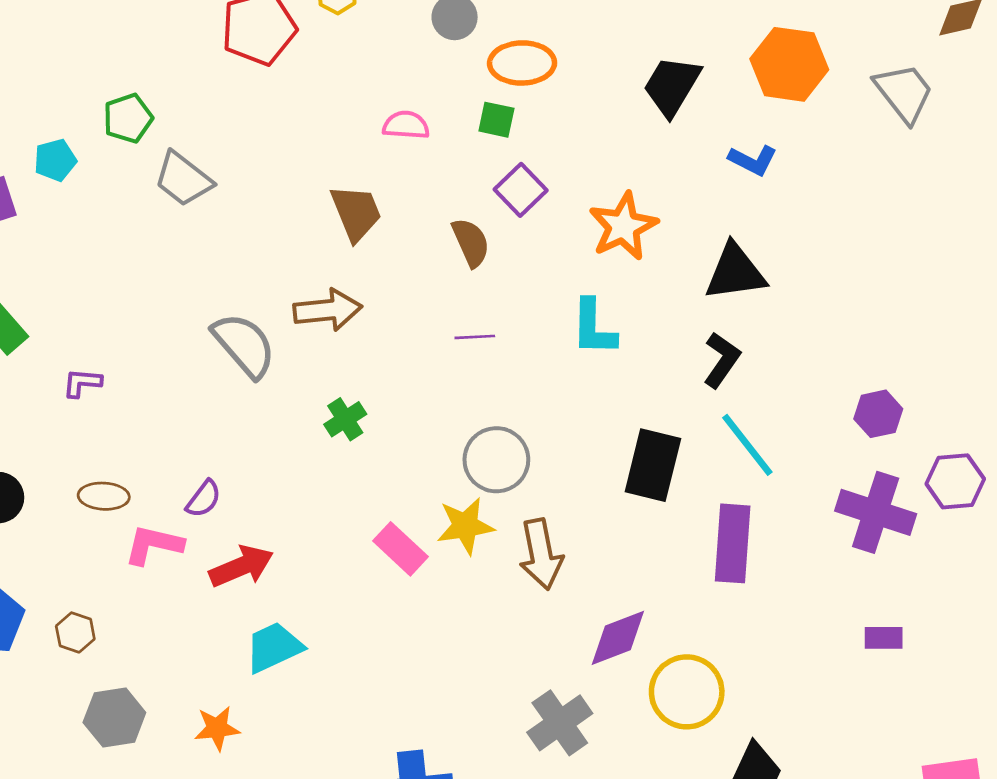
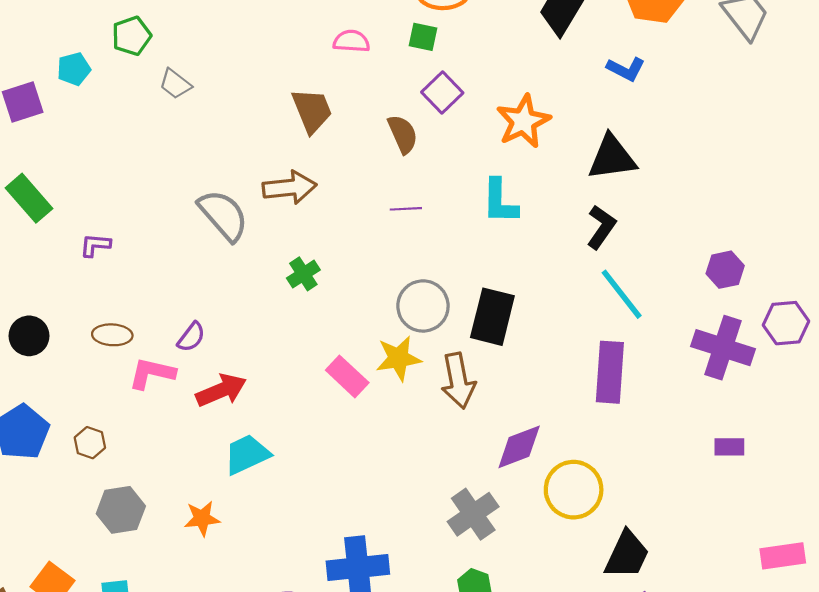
gray trapezoid: (183, 179) -> (175, 84), size x0.7
black rectangle: (653, 465) -> (492, 317), moved

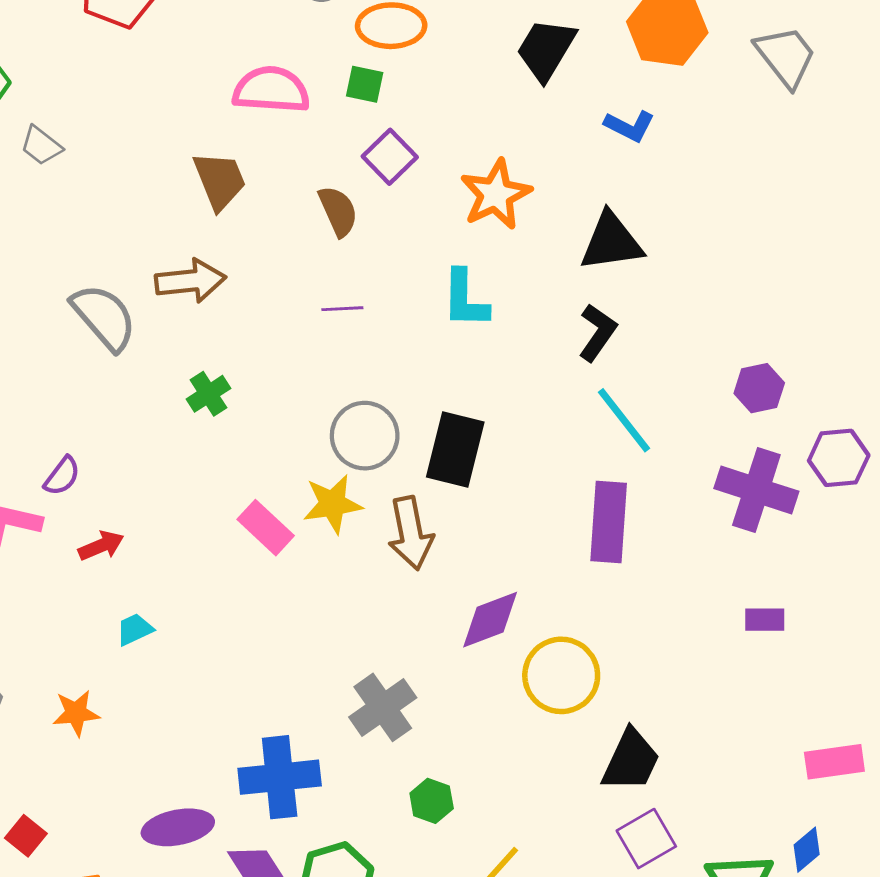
pink semicircle: (351, 41) -> (271, 90), size x1.6
red arrow: (221, 390) -> (101, 546), size x0.7
cyan trapezoid: (247, 454) -> (135, 629), size x0.6
gray cross: (473, 514) -> (383, 707), moved

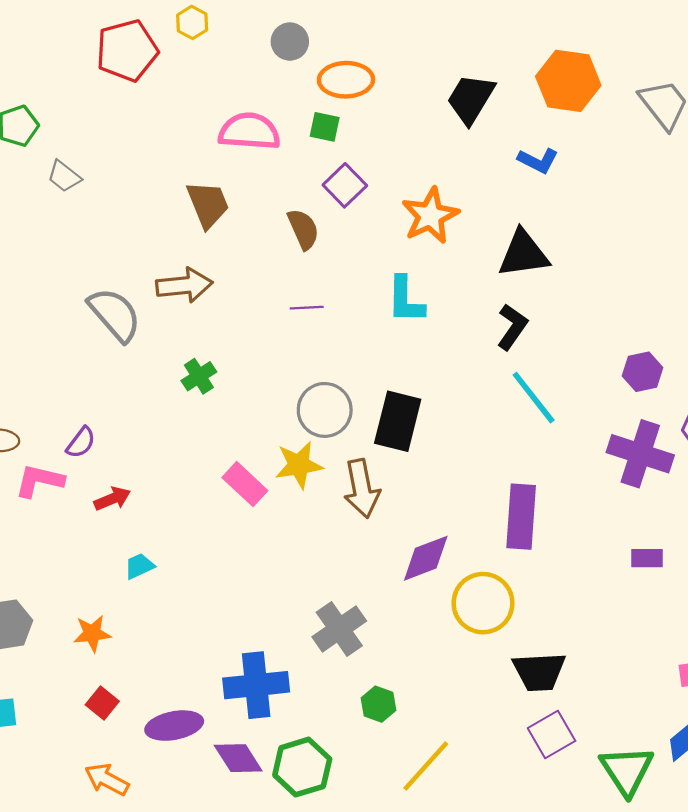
purple rectangle: (609, 522) -> (521, 517), moved
black trapezoid: (631, 760) -> (539, 672), turned 62
red square: (26, 836) -> (102, 703), moved

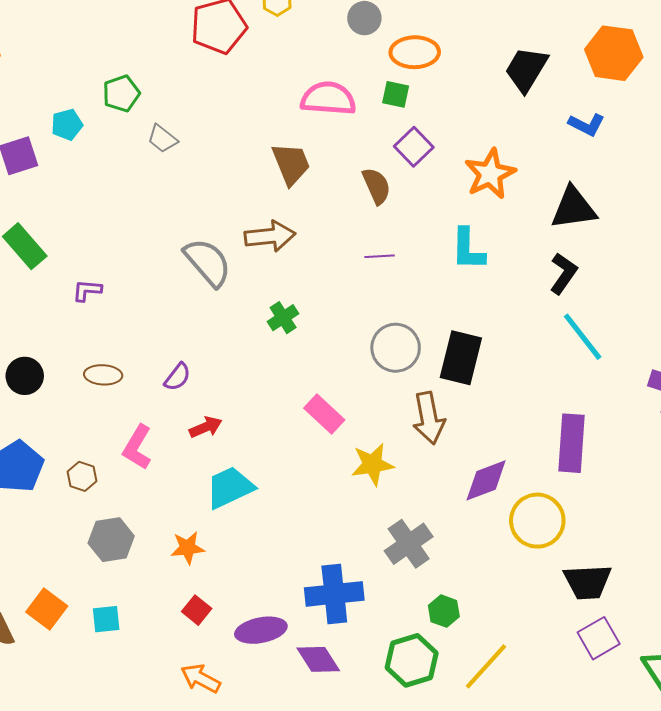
yellow star: (299, 465) -> (372, 464), moved
pink L-shape: (39, 481) -> (137, 447), moved, turned -72
cyan trapezoid: (139, 566) -> (230, 487), size x1.8
green hexagon: (302, 767) -> (412, 660), moved

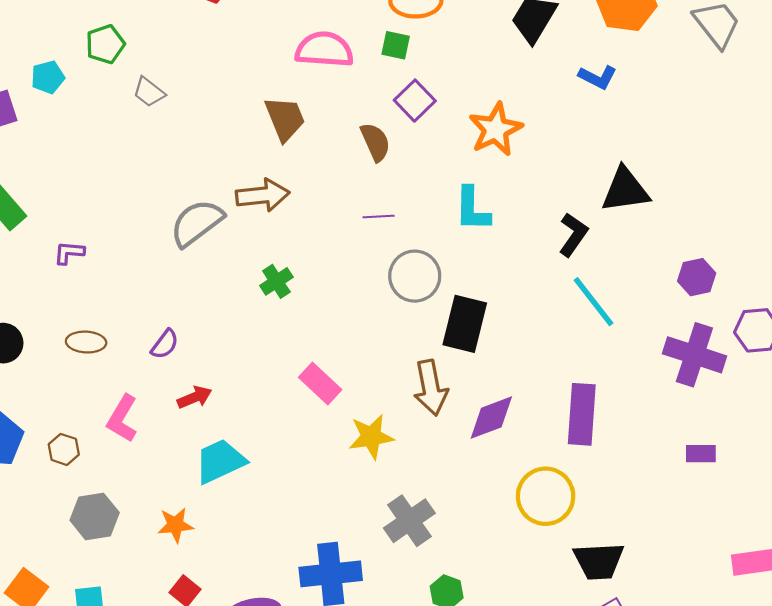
black triangle: (573, 208) -> (625, 190), moved
gray semicircle: (208, 262) -> (197, 223), turned -86
gray circle: (396, 348) -> (415, 276), moved
purple diamond: (486, 480) -> (491, 418), moved

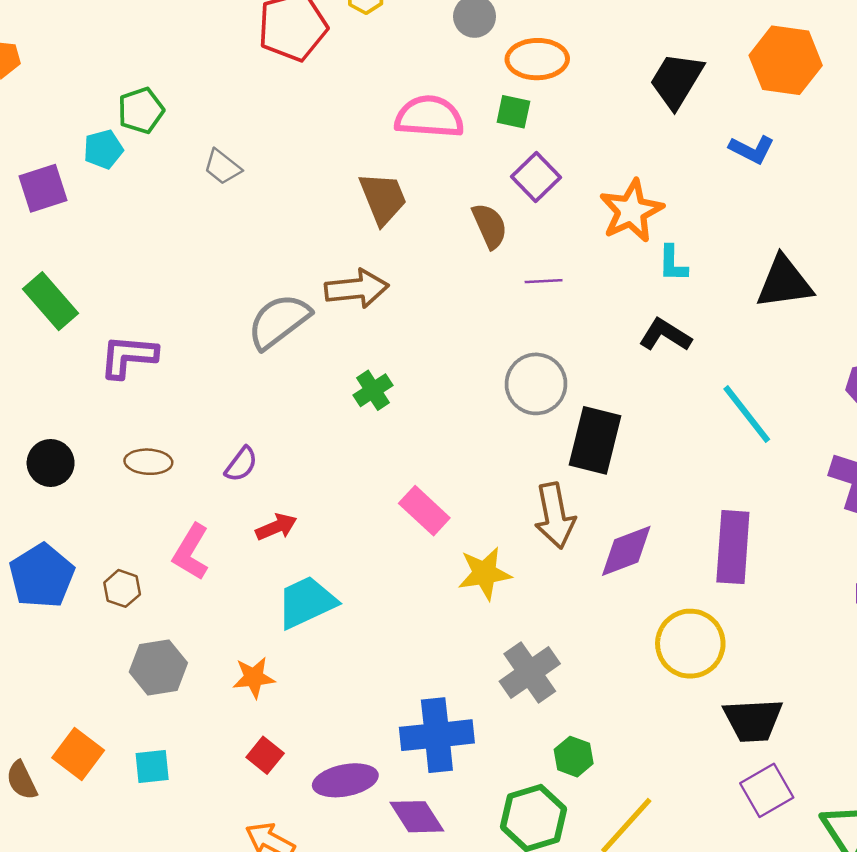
green pentagon: (105, 44) -> (141, 110), moved
cyan L-shape: (472, 209) -> (673, 264), moved, size x0.7
purple line: (379, 217) -> (544, 281), moved
black L-shape: (573, 235) -> (665, 335), moved, turned -93
purple L-shape: (69, 253) -> (128, 356), size x1.6

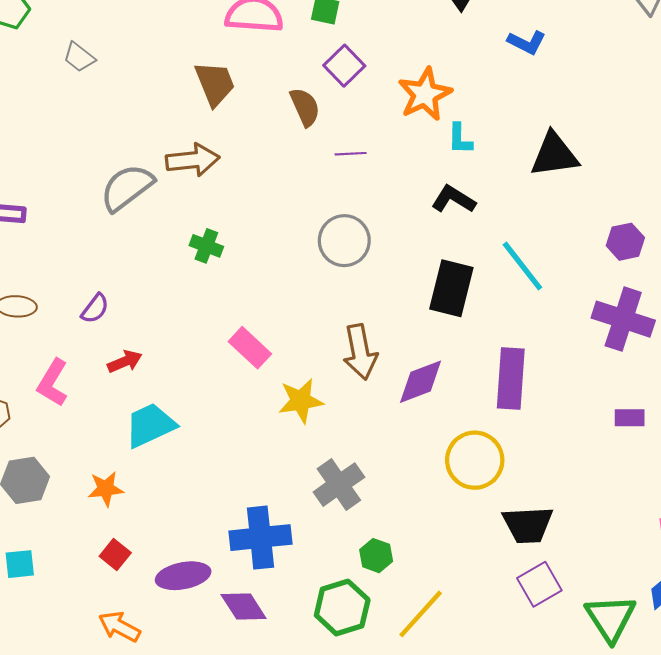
green cross: (373, 390) -> (206, 246), turned -36
black rectangle: (595, 440) -> (451, 288), moved

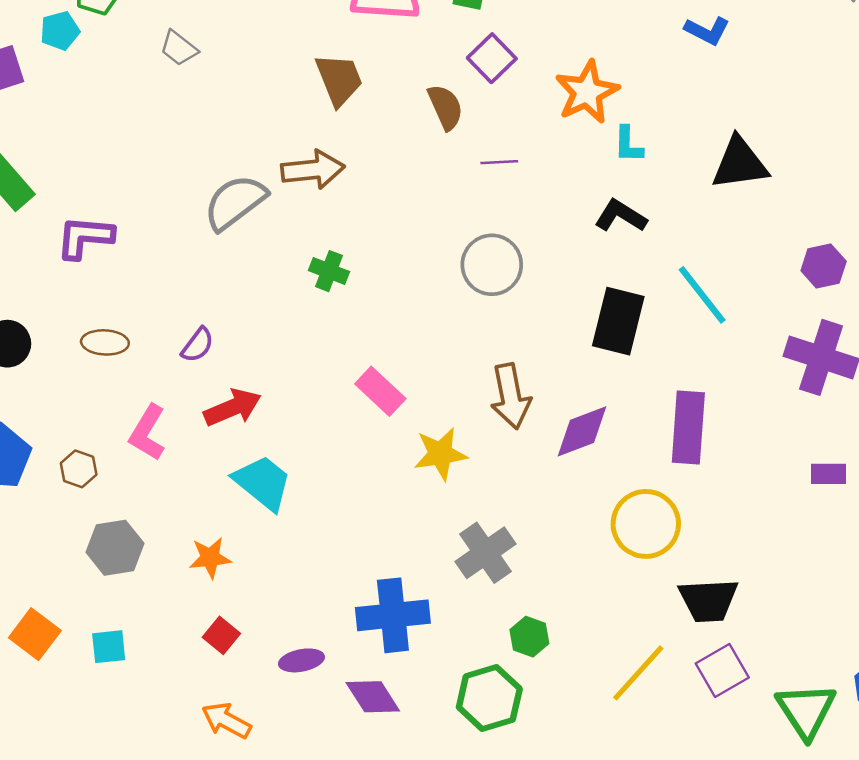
red arrow: (125, 362) -> (233, 408), size x1.4
cyan trapezoid: (150, 425) -> (263, 483), turned 64
purple ellipse: (183, 576) -> (301, 660), size x0.7
yellow line: (421, 614) -> (638, 673), moved

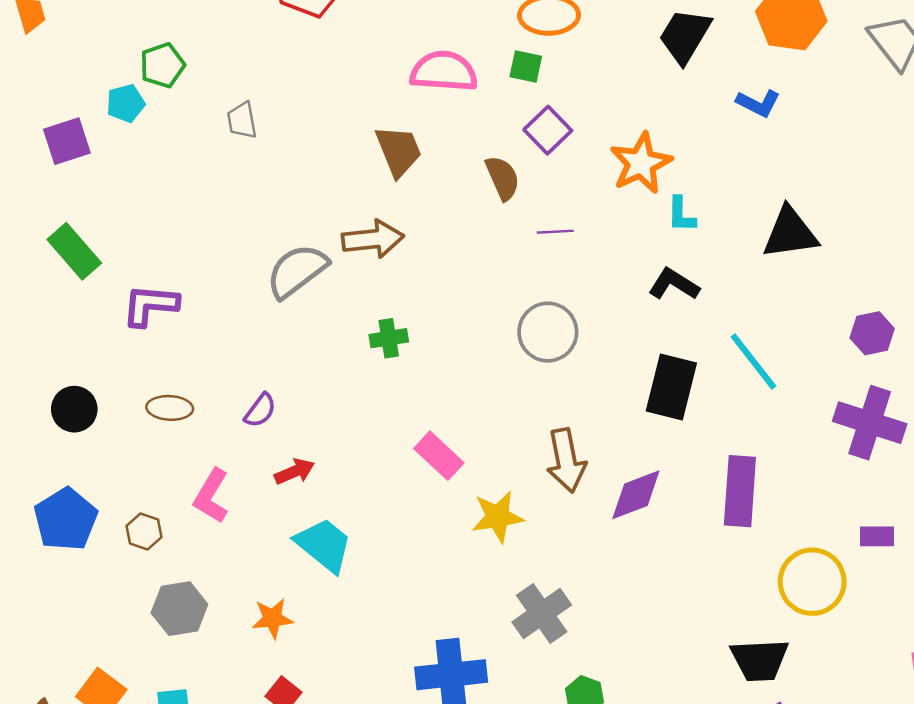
gray trapezoid: (179, 48) -> (242, 120), turned 42
green cross: (329, 271) -> (389, 338), turned -30
red arrow: (233, 408) -> (295, 472), size x0.7
yellow circle: (646, 524) -> (812, 582), moved

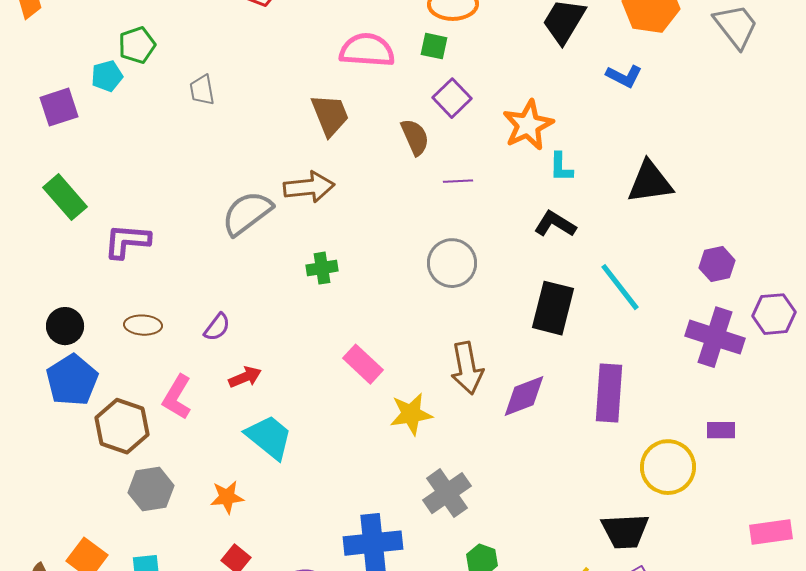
blue pentagon: (66, 519) -> (72, 380), moved
brown hexagon: (144, 532) -> (122, 426), size x1.8

